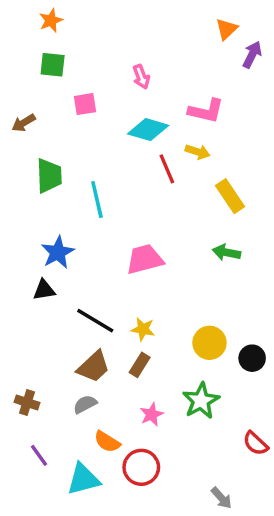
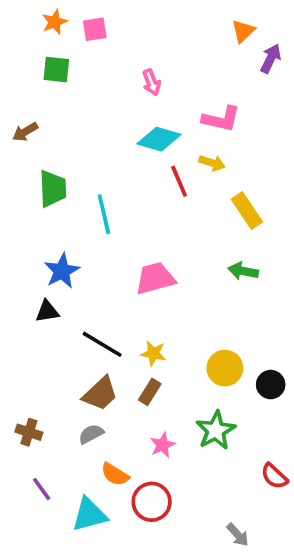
pink square: (85, 104) -> (95, 29), moved

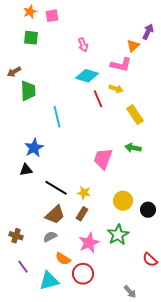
orange triangle: (243, 31) -> (133, 46), moved
green trapezoid: (53, 189) -> (28, 91), moved
pink trapezoid: (155, 278) -> (103, 159), moved, turned -55
pink star: (163, 445) -> (89, 243), size x1.5

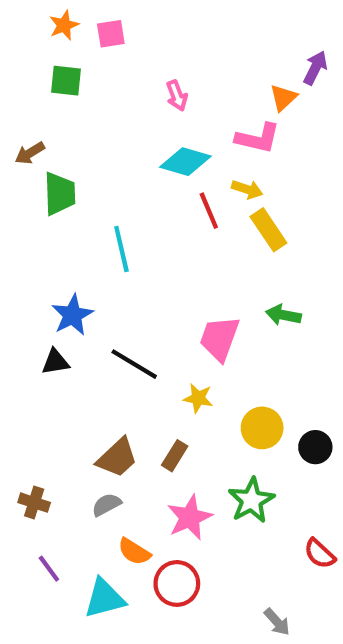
yellow rectangle: (135, 115) -> (268, 230), moved
black line: (56, 188) -> (134, 364), moved
yellow star: (84, 193) -> (198, 398), moved

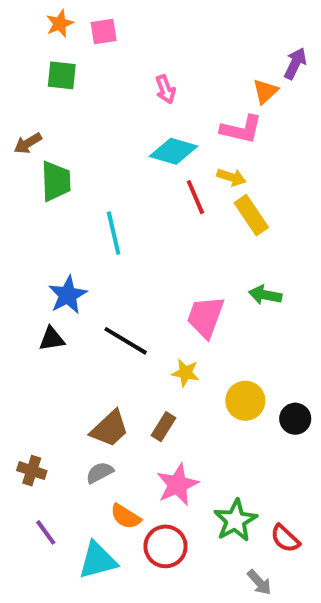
green star: (251, 500) -> (235, 520), moved
red semicircle: (320, 554) -> (285, 538), moved

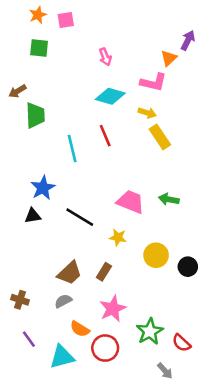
red line: (195, 197) -> (105, 136), moved
green arrow: (265, 295) -> (169, 199), moved
pink trapezoid: (205, 317) -> (131, 202), turned 92

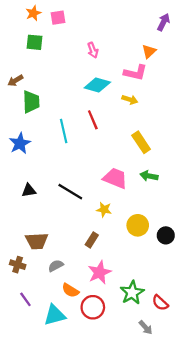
purple arrow: (188, 40) -> (164, 22), moved
yellow rectangle: (160, 137) -> (141, 142), moved
blue star: (43, 188) -> (20, 143), moved
brown trapezoid: (70, 273) -> (37, 241), moved, turned 40

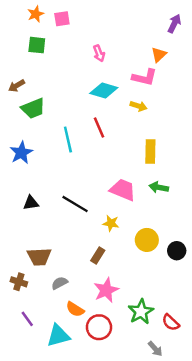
green trapezoid: (31, 102) -> (33, 108), turned 70
yellow rectangle: (141, 142) -> (150, 151), turned 35

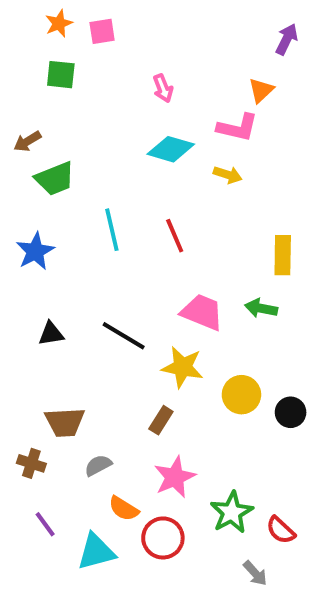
red line: (99, 128) -> (175, 236), moved
yellow rectangle: (150, 151) -> (283, 255), moved
yellow star: (111, 223) -> (183, 367), size x1.5

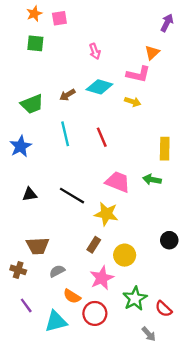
brown arrow: (27, 141) -> (67, 95), moved
yellow circle: (241, 395) -> (125, 255), moved

